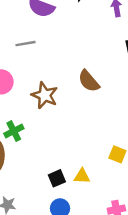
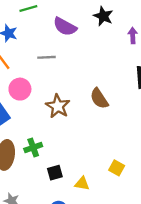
green cross: (14, 131) -> (33, 147), moved
black square: (57, 178) -> (55, 173), moved

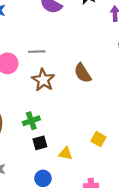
gray line: (47, 57) -> (37, 52), moved
green cross: (33, 147) -> (31, 121), moved

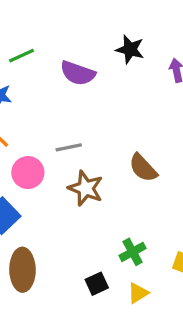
green cross: (31, 121) -> (133, 252), moved
yellow triangle: (66, 153) -> (138, 293), turned -32

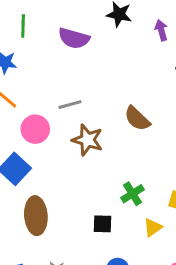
green line: (21, 56) -> (23, 26), turned -60
black square: (97, 284) -> (103, 224), turned 30
yellow triangle: (138, 293) -> (153, 227), moved

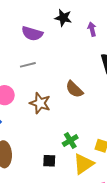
gray line: (70, 105) -> (28, 65), moved
yellow triangle: (153, 227) -> (83, 164), size x1.6

